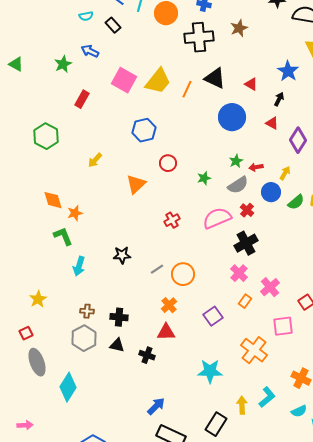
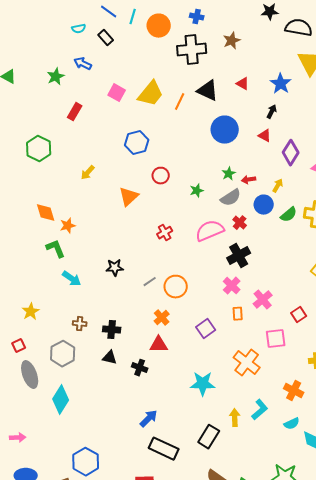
pink square: (124, 80) -> (117, 93), size x0.7
red triangle: (251, 84) -> (243, 84), moved
cyan arrow: (79, 266) -> (72, 279), turned -72
orange rectangle: (245, 301) -> (238, 314), turned -40
gray hexagon: (84, 338) -> (63, 354), moved

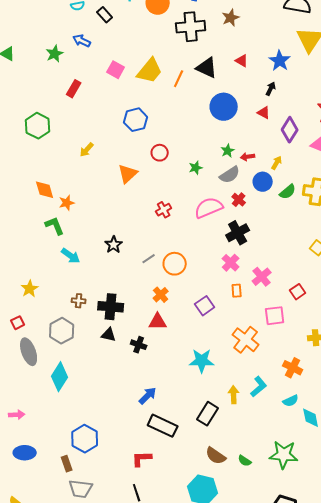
black star: (115, 268) -> (114, 245), turned -30
black cross: (112, 330) -> (111, 307), size x1.4

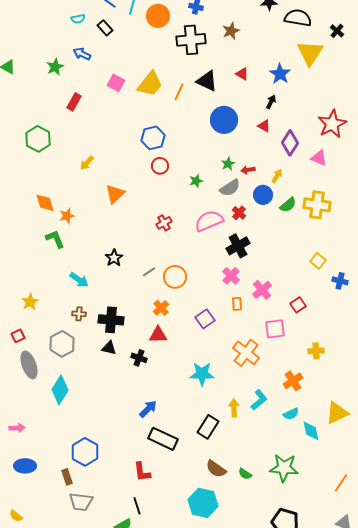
blue hexagon: (136, 120) -> (153, 138), moved
orange triangle: (128, 174) -> (115, 194), moved
cyan arrow: (71, 256) -> (79, 280), moved
orange cross: (293, 368) -> (293, 381), turned 30
red L-shape: (142, 459) -> (142, 472), turned -95

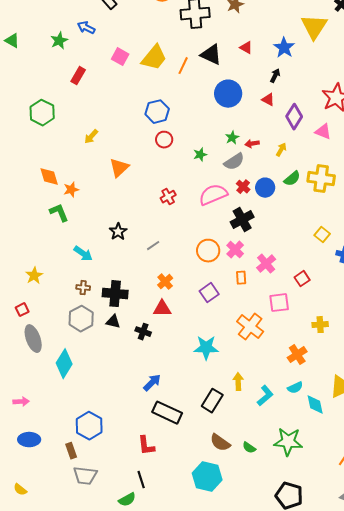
blue circle: (263, 195) -> (265, 188), moved
orange circle: (175, 277) -> (208, 251), moved
gray hexagon: (62, 344) -> (81, 319), moved
cyan L-shape: (259, 400) -> (265, 396), moved

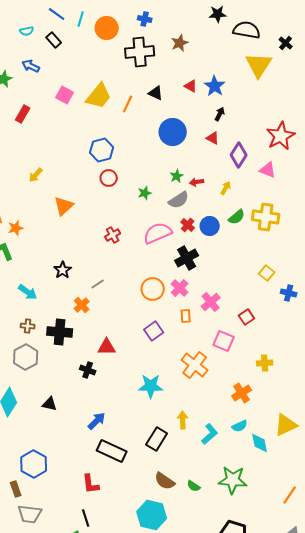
blue star: (284, 48) -> (215, 86), moved
black triangle: (211, 55) -> (156, 93), size x0.7
orange cross: (165, 282) -> (82, 305), moved
pink square: (279, 303) -> (224, 341), turned 30
black triangle: (113, 322) -> (50, 404), moved

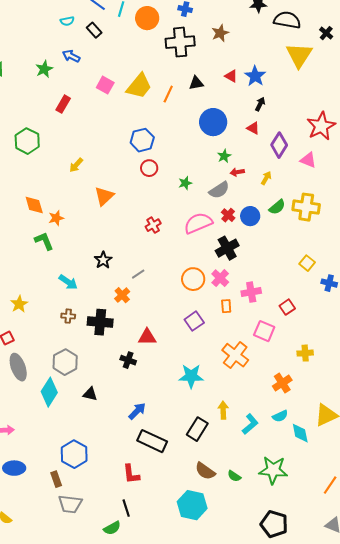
black triangle: (156, 93) -> (196, 83), turned -35
green star: (177, 176) -> (224, 156), moved
pink cross: (211, 302) -> (251, 292), turned 30
gray hexagon: (26, 357) -> (65, 362), moved

